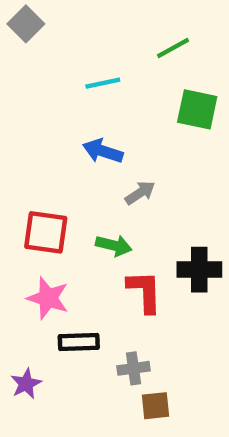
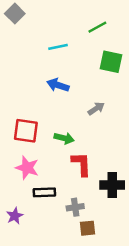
gray arrow: (140, 193) -> (96, 109), moved
black cross: (199, 270) -> (112, 185), moved

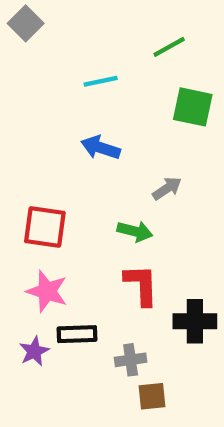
green arrow: (64, 138) -> (135, 231), moved
purple star: (15, 216) -> (34, 351), moved

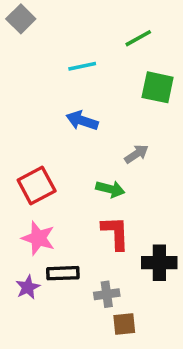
red square: (45, 227) -> (37, 186), turned -36

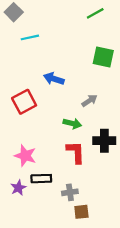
green line: (138, 38) -> (95, 13), moved
cyan line: (82, 66) -> (30, 37), moved
red square: (37, 186) -> (24, 102), moved
black cross: (159, 263) -> (104, 141), moved

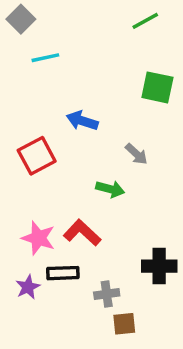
gray arrow: (89, 101) -> (136, 154), turned 77
black cross: (104, 141) -> (159, 266), moved
red L-shape: (76, 152) -> (82, 233), moved, turned -45

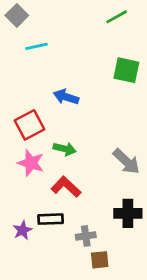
gray arrow: (136, 154) -> (126, 161), moved, size x1.5
green arrow: (110, 189) -> (65, 149), moved
pink star: (38, 238) -> (31, 163), moved

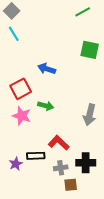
cyan line: (37, 46) -> (14, 34), moved, turned 70
gray arrow: (126, 161) -> (90, 115), turned 60
red L-shape: (66, 187) -> (59, 143), moved
black cross: (128, 213) -> (86, 163), moved

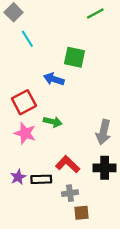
cyan line: (14, 34) -> (27, 39), moved
green square: (90, 50) -> (75, 57), moved
black cross: (86, 163) -> (105, 168), moved
purple star: (16, 164) -> (18, 177), moved

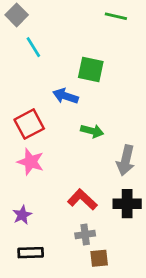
green line: (95, 13) -> (116, 16), turned 42
green arrow: (53, 122) -> (92, 131), moved
black rectangle: (41, 179) -> (31, 253), moved

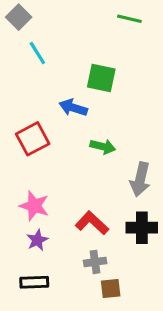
pink star: (31, 162) -> (34, 206), moved
purple star: (22, 215) -> (37, 240), moved

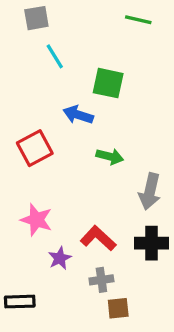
gray square: (19, 17) -> (36, 18), moved, turned 35
cyan line: (37, 53) -> (55, 56), moved
purple star: (37, 240) -> (60, 258), moved
black rectangle: (34, 282) -> (20, 302), moved

